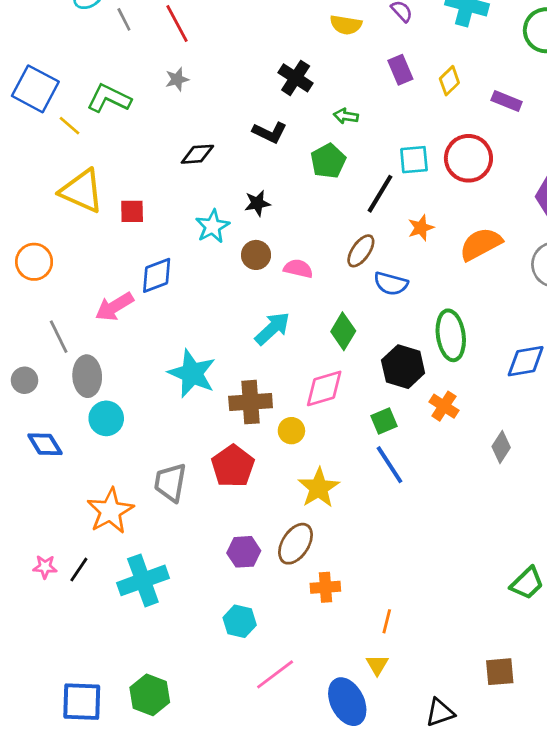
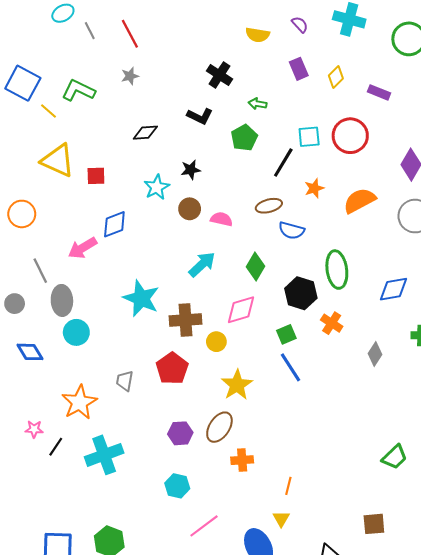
brown ellipse: (361, 251) -> (269, 206), turned 40
gray trapezoid: (170, 482) -> (125, 381), size x0.7
pink star: (45, 567) -> (34, 429), moved

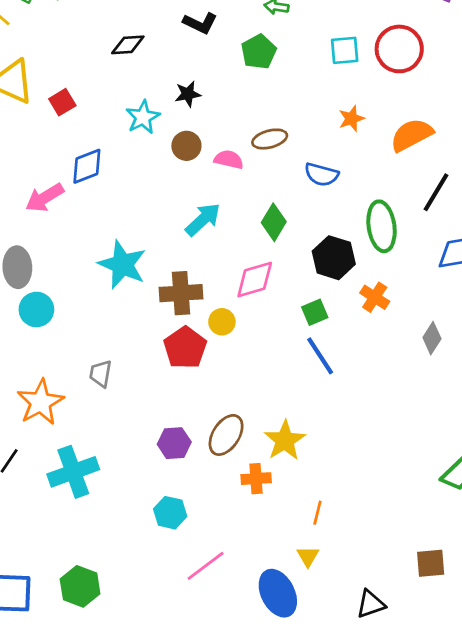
black line: (283, 162) -> (436, 192), moved
red square: (96, 176) -> (62, 102), turned -30
brown ellipse: (269, 206) -> (270, 139), moved
red pentagon: (172, 368) -> (185, 348), moved
yellow star: (237, 385) -> (285, 440), moved

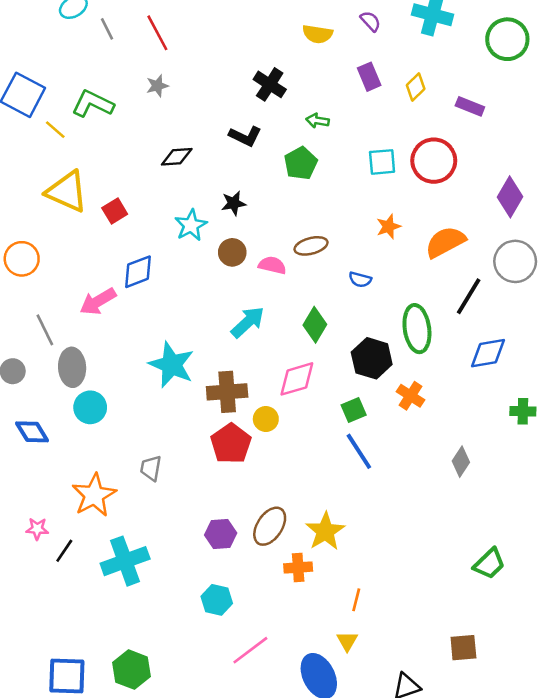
blue semicircle: (321, 174) -> (360, 279), size x0.7
gray diamond: (432, 338) -> (461, 462), moved

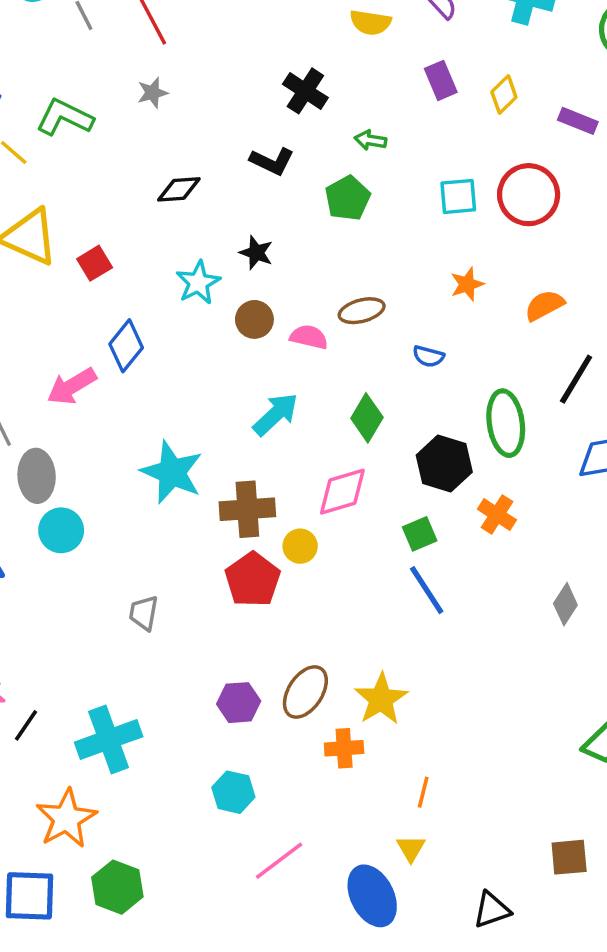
black star: (234, 203) -> (256, 253), turned 30
orange semicircle: (445, 242) -> (544, 305), size x0.7
blue diamond: (138, 272) -> (126, 346), turned -30
orange star: (94, 495) -> (66, 819), moved

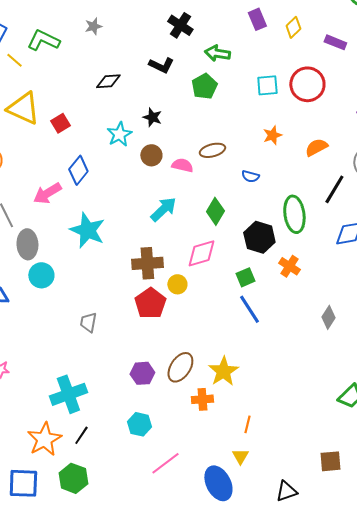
green arrow: (370, 140) -> (217, 53), size x1.4
cyan star: (172, 472) -> (87, 230), moved
black line: (26, 725) -> (81, 435), moved

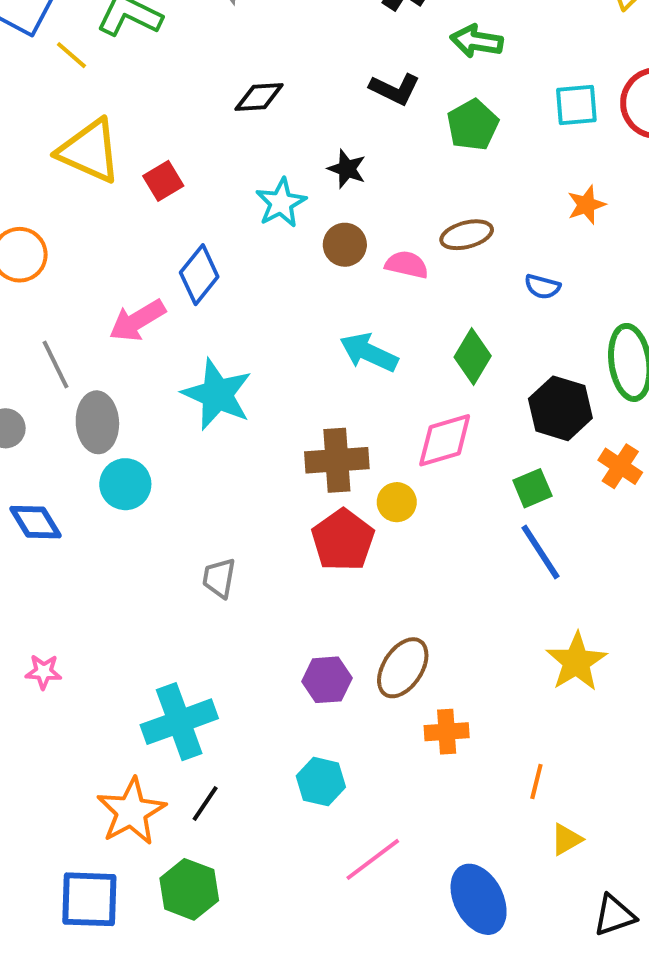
black L-shape: (161, 65) -> (395, 89), moved
green pentagon: (204, 86) -> (473, 125), moved
cyan arrow: (163, 209) -> (369, 352), turned -112
yellow star: (223, 371) -> (576, 662), moved
yellow triangle: (240, 456) -> (566, 839), moved, turned 30

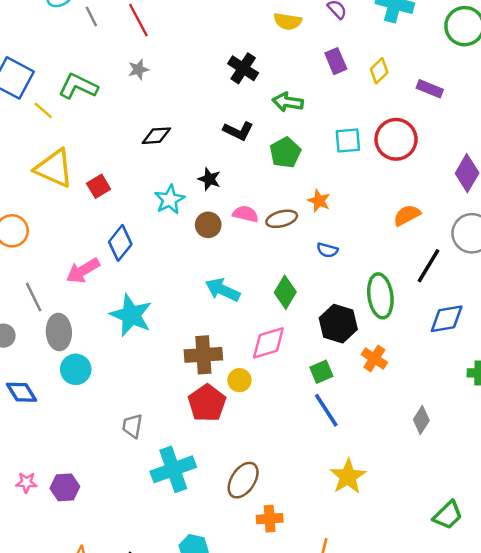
orange star: (586, 205) -> (319, 201), moved, turned -30
pink semicircle: (407, 265) -> (246, 214), moved
purple hexagon: (327, 680) -> (65, 487), moved
cyan cross: (179, 722) -> (173, 469), moved

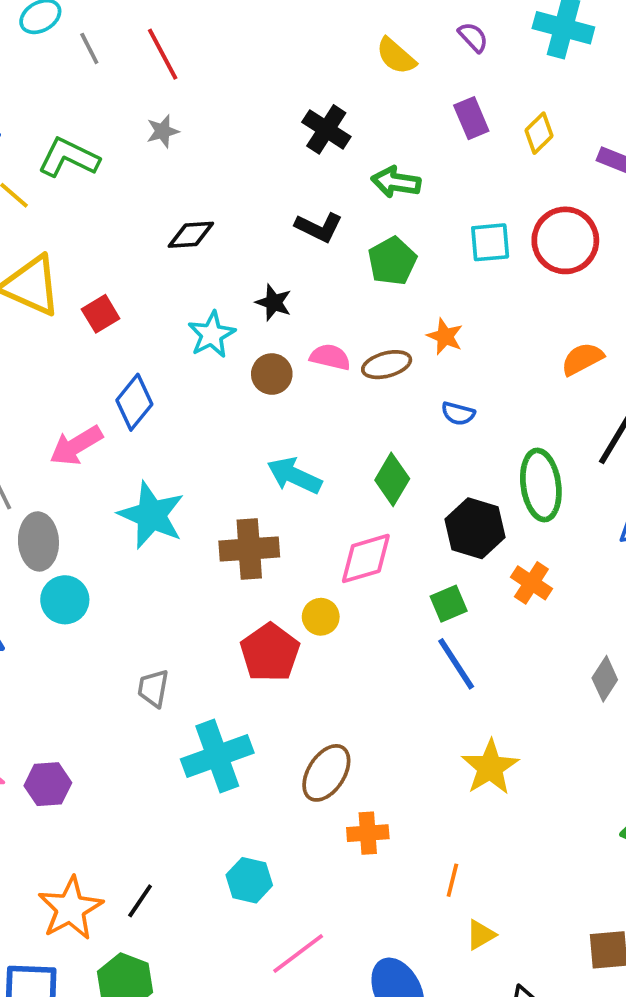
yellow semicircle: (288, 21) -> (396, 56), turned 32
brown cross: (203, 355) -> (249, 549), moved

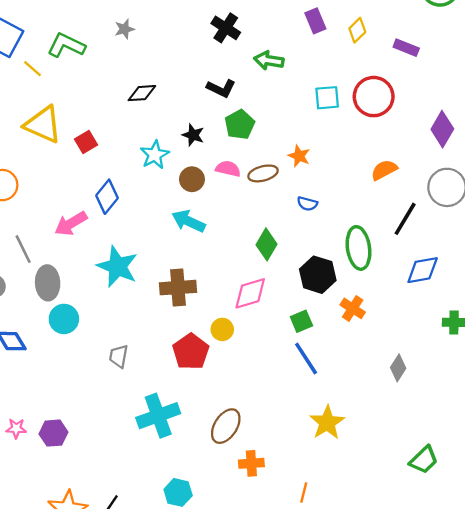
green pentagon: (392, 261) -> (240, 125), moved
cyan arrow: (294, 476) -> (188, 221), moved
gray trapezoid: (153, 688) -> (119, 356), moved

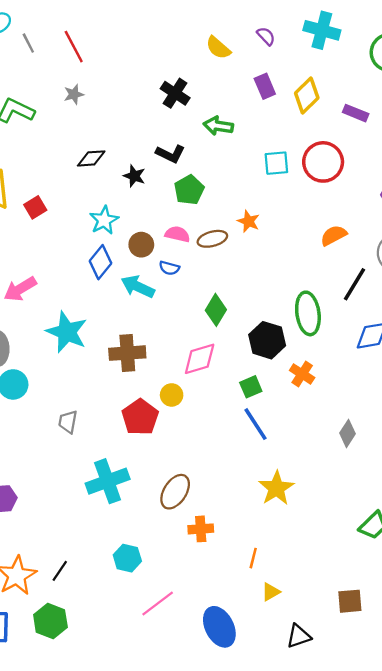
yellow diamond: (357, 30) -> (307, 96), size x1.4
black star: (193, 135) -> (134, 176), moved
blue diamond: (107, 197) -> (101, 262), moved
blue semicircle: (307, 204) -> (169, 268), moved

